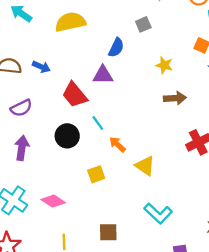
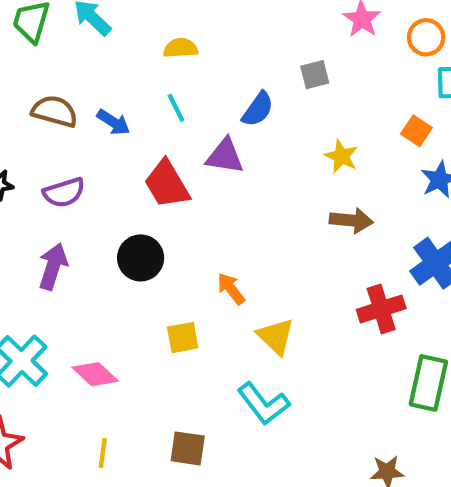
yellow semicircle: (70, 22) -> (181, 48), size x0.6
cyan line: (98, 123) -> (176, 108), moved
cyan L-shape: (158, 213) -> (263, 404), moved

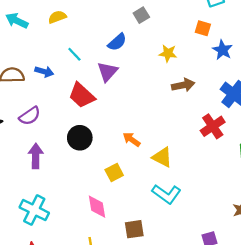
yellow semicircle: (181, 48) -> (57, 17), moved
blue semicircle: (258, 109) -> (117, 42), turned 30
purple triangle: (225, 156) -> (107, 72), turned -40
pink diamond: (95, 374) -> (97, 207), moved, turned 55

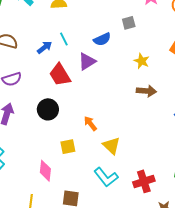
blue arrow: (44, 72) -> (45, 47), moved, turned -70
red cross: (213, 126) -> (144, 181), moved

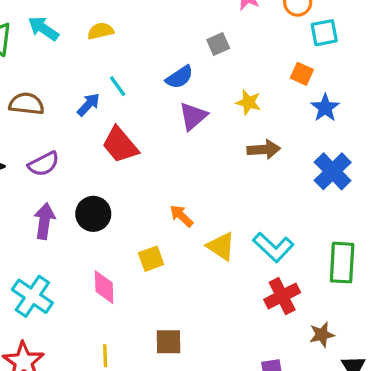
purple triangle: (87, 61) -> (193, 116), moved
black circle: (48, 109) -> (93, 214), moved
pink diamond: (45, 171) -> (104, 287), moved
cyan L-shape: (106, 177) -> (273, 247), moved

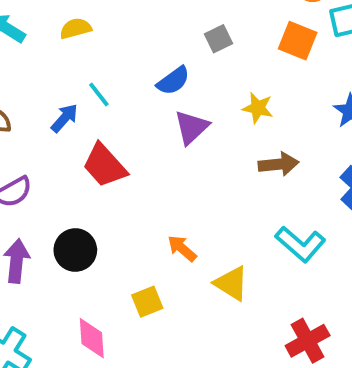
orange square: (302, 74) -> (298, 41), moved, size x1.4
cyan L-shape: (273, 247) -> (300, 244), moved

